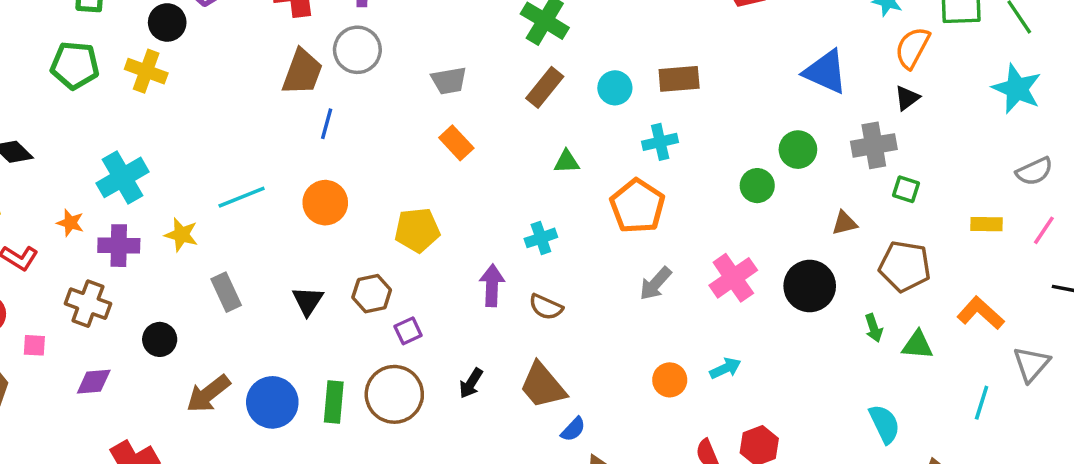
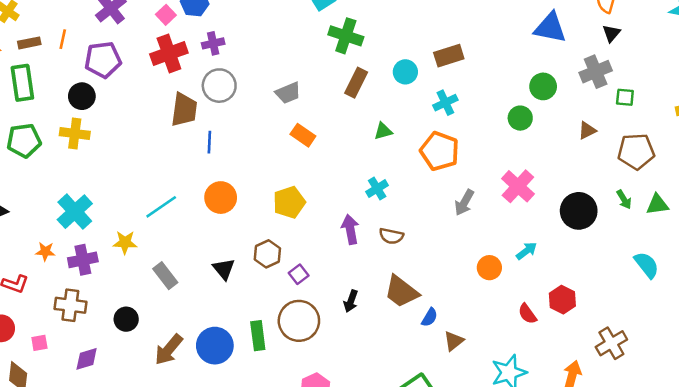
black circle: (810, 286) -> (579, 211), moved

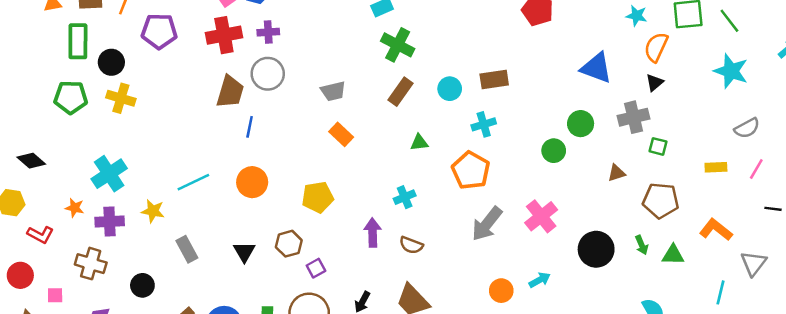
black circle: (82, 96) -> (111, 62), moved
gray arrow: (464, 202) -> (487, 224), size x1.4

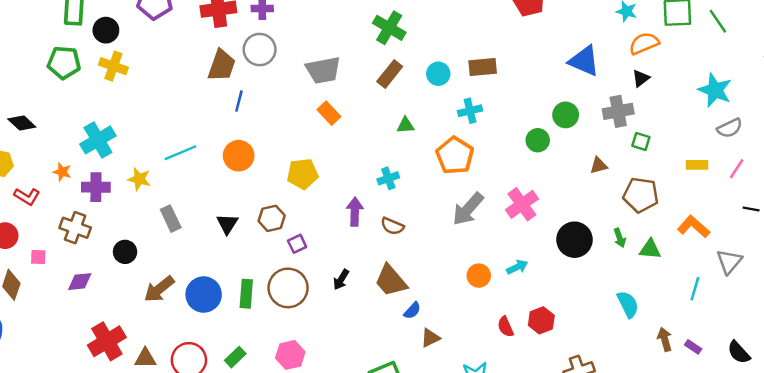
orange semicircle: (656, 47) -> (644, 43), turned 40
cyan star: (731, 71) -> (715, 90), moved
gray trapezoid: (333, 91) -> (323, 70), size x1.4

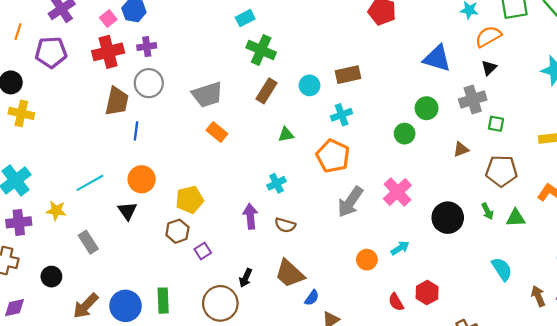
yellow pentagon: (302, 174) -> (190, 200), moved
black triangle: (227, 224) -> (127, 211), moved
brown circle: (288, 288) -> (220, 303), moved

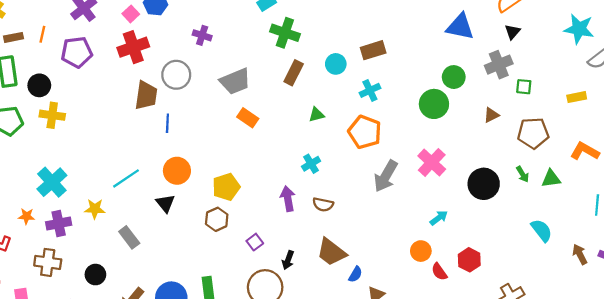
purple cross: (147, 47) -> (202, 35), moved, turned 30
green circle: (405, 134) -> (434, 104), size x1.4
purple square: (203, 251) -> (255, 242), moved
orange circle: (367, 260) -> (421, 251), moved

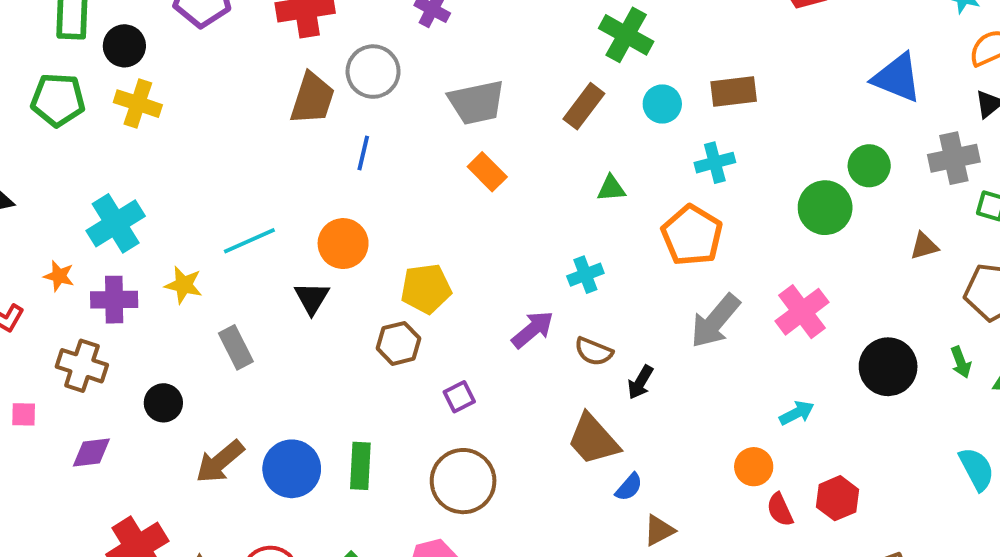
green cross: (285, 33) -> (626, 35), moved
blue line: (167, 123) -> (363, 153), moved
purple arrow: (288, 199) -> (533, 330), turned 50
black arrow: (288, 260) -> (640, 382), moved

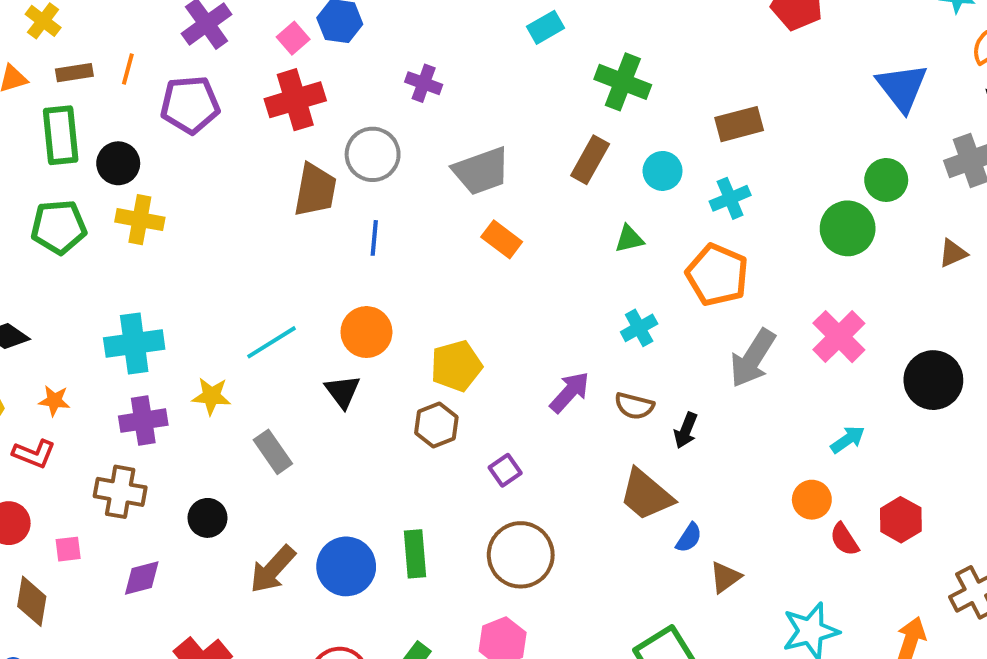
blue triangle: (897, 78) -> (902, 87), turned 38
cyan circle: (662, 104) -> (663, 171), moved
cyan cross: (116, 223) -> (134, 343), turned 32
cyan cross: (585, 275) -> (639, 328), moved
orange star: (59, 276) -> (54, 401), moved

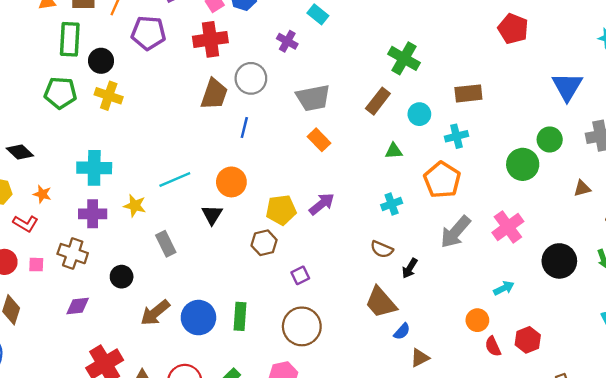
cyan rectangle: (545, 27) -> (318, 14), moved, turned 60
purple arrow: (570, 392) -> (322, 204), moved
pink square: (68, 549) -> (36, 265), moved

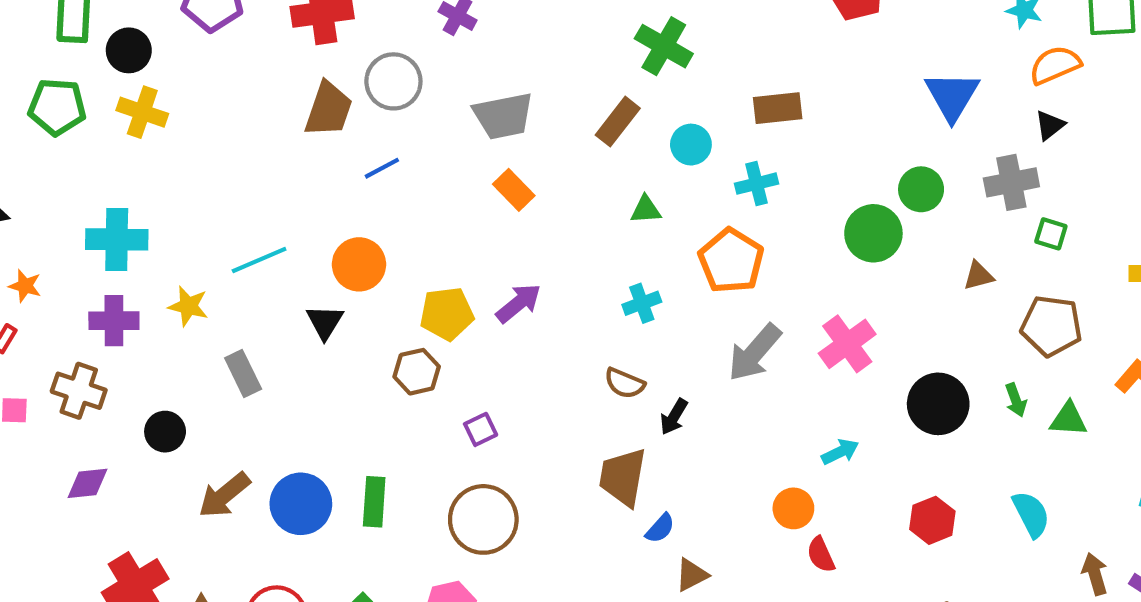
blue line: (244, 127) -> (382, 168), turned 48
brown trapezoid: (381, 302) -> (623, 477), turned 51
red hexagon: (528, 340) -> (932, 520), moved

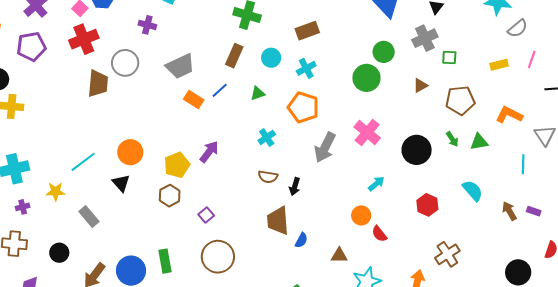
blue line: (382, 168) -> (220, 90), moved
purple cross: (114, 321) -> (23, 207), size x0.6
brown triangle: (692, 575) -> (339, 255), moved, turned 42

